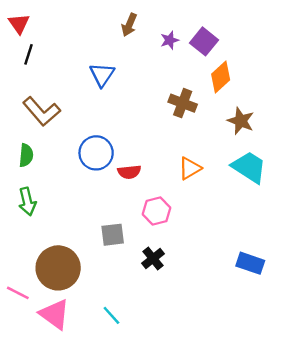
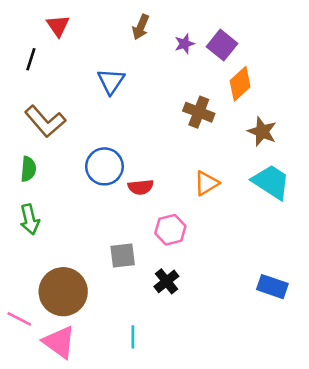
red triangle: (19, 24) -> (58, 26), moved
cyan line: (111, 315) -> (133, 337), moved, turned 42

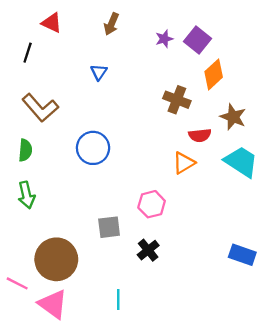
red triangle: (58, 26) -> (52, 23), turned -30
brown arrow: (141, 27) -> (111, 24), moved
blue triangle: (111, 81) -> (99, 72), size x0.7
red semicircle: (141, 187) -> (200, 135), moved

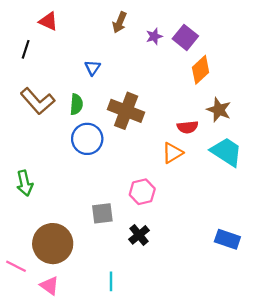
brown arrow: (111, 24) -> (120, 22), moved
brown cross: (177, 100) -> (126, 111), moved, size x1.4
green semicircle: (25, 150) -> (76, 104), moved
pink triangle: (53, 304) -> (49, 286), size x0.7

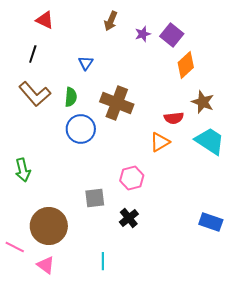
black line: (26, 49) -> (33, 54), moved

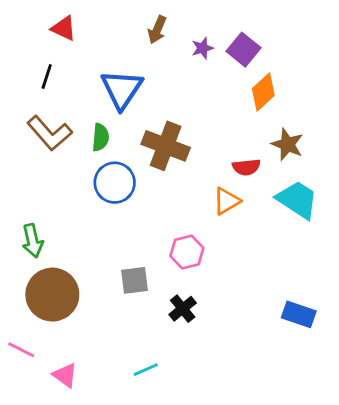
blue triangle: (86, 63) -> (122, 89), size x2.0
brown circle: (49, 226) -> (52, 295), moved
cyan line: (103, 261) -> (146, 370), turned 66

